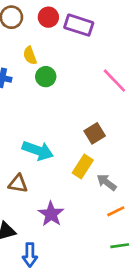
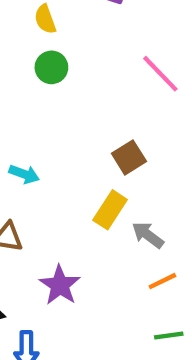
yellow semicircle: (30, 55) -> (45, 19), moved
cyan arrow: (38, 151) -> (24, 174), moved, size x0.6

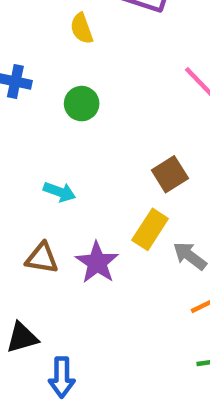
green circle: (51, 67) -> (82, 104), moved
purple star: (60, 285) -> (97, 263), moved

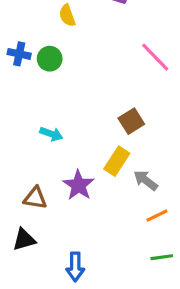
green circle: (82, 104) -> (50, 59), moved
brown triangle: (42, 258) -> (35, 198), moved
blue arrow: (62, 377) -> (75, 267), moved

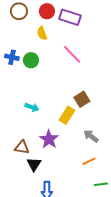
pink line: (155, 57) -> (72, 54), moved
yellow rectangle: (117, 161) -> (67, 115), moved
orange line: (157, 216) -> (89, 161), moved
black triangle: (24, 240) -> (34, 164), moved, turned -42

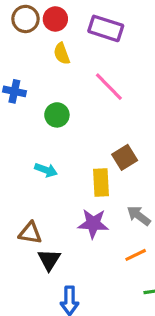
red circle: (47, 11) -> (55, 19), moved
green circle: (31, 60) -> (57, 115), moved
yellow rectangle: (67, 115) -> (101, 183), turned -36
purple star: (49, 139) -> (93, 224), moved, turned -30

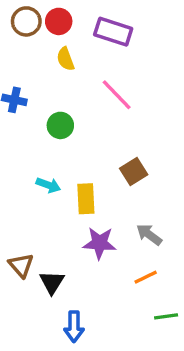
yellow rectangle: (101, 183) -> (86, 199), moved
brown triangle: (30, 233) -> (21, 265), moved, turned 40

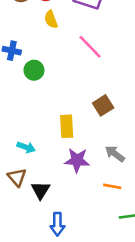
green circle: (60, 125) -> (34, 70), moved
cyan arrow: (48, 185) -> (26, 147), moved
orange line: (146, 277) -> (112, 186), turned 36

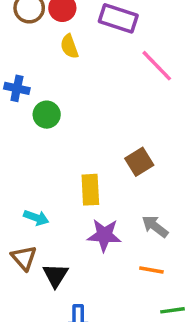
pink line: (90, 47) -> (157, 66), moved

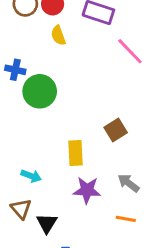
green circle: (47, 115) -> (40, 91), size x1.5

